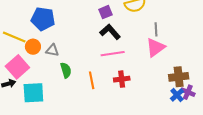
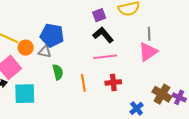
blue pentagon: (43, 19) -> (52, 35), moved
brown cross: (179, 77) -> (162, 94), moved, turned 36
blue cross: (177, 95) -> (137, 108), moved

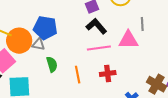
orange circle: (26, 48) -> (19, 41), size x1.6
pink triangle: (148, 52) -> (128, 40), moved, turned 35

